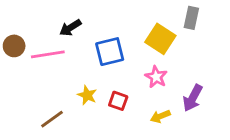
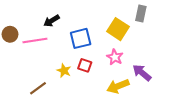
purple arrow: (193, 98) -> (142, 73), turned 102
red square: (118, 101) -> (85, 65), moved
yellow arrow: (160, 116) -> (118, 86), size x1.5

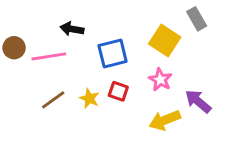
gray rectangle: (141, 13) -> (197, 19), turned -42
black arrow: (52, 21) -> (72, 29), turned 42
brown line: (38, 88) -> (53, 100), moved

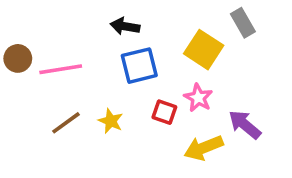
black arrow: (72, 29) -> (125, 26), moved
red square: (118, 91) -> (164, 112), moved

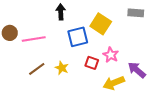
gray rectangle: (243, 23) -> (136, 13), turned -56
black arrow: (125, 26) -> (61, 12), moved, turned 77
yellow square: (204, 50) -> (101, 24), moved

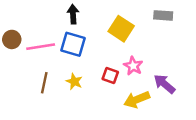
blue square: (78, 37) -> (73, 44), moved, turned 30
brown line: (37, 69) -> (44, 83), turned -42

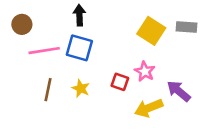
gray rectangle: (163, 15) -> (187, 27), moved
yellow square: (121, 29) -> (151, 31), moved
brown circle: (12, 39) -> (22, 24), moved

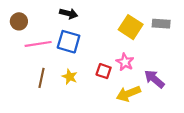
black arrow: (79, 15) -> (69, 14), turned 108

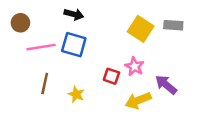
yellow star: (70, 77) -> (76, 94), moved

